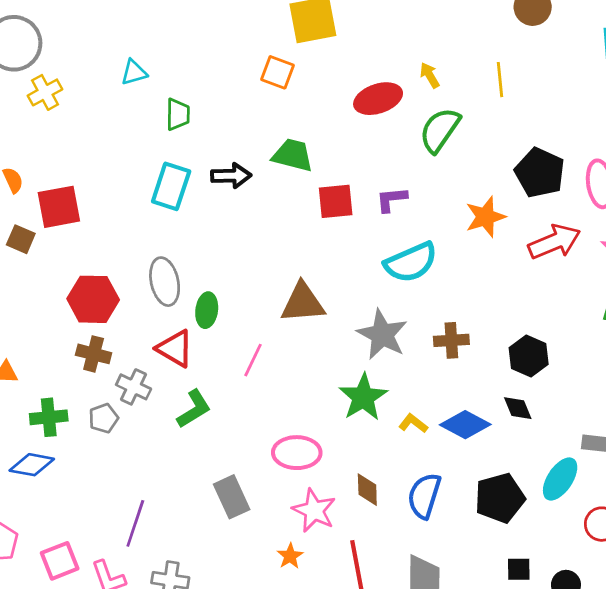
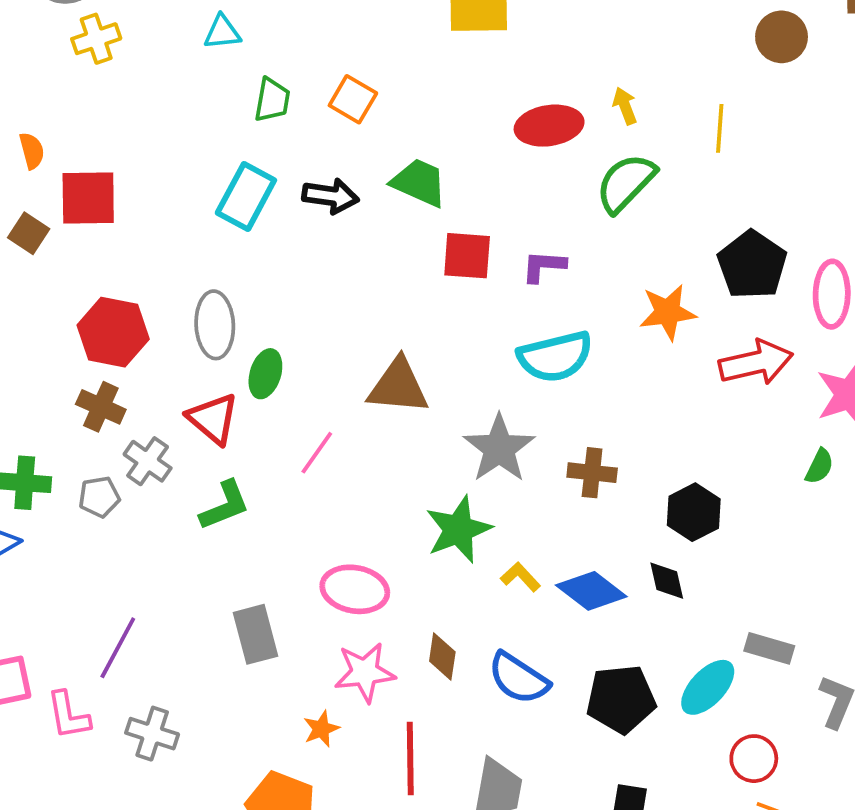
orange square: (277, 72) -> (353, 99), moved
blue semicircle: (424, 496) -> (518, 678), turned -84
pink star: (314, 510) -> (365, 672), turned 30

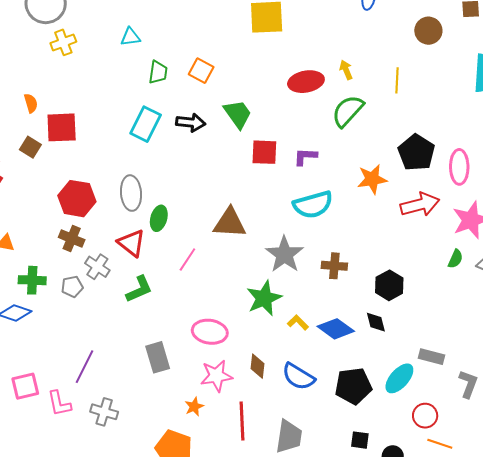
green trapezoid: (419, 183) -> (238, 114), turned 32

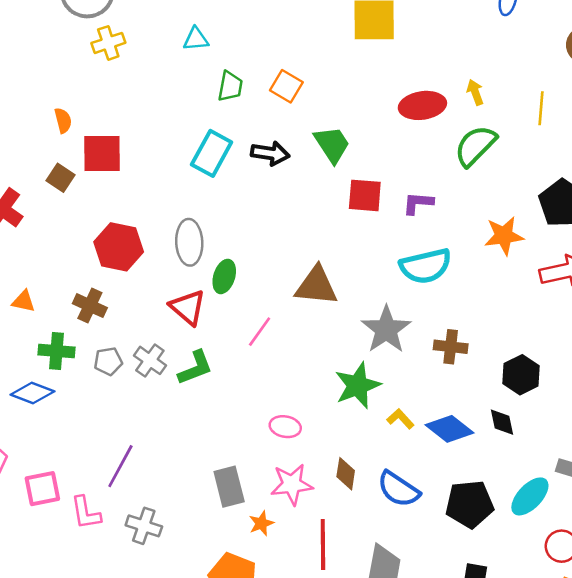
brown cross: (72, 239) -> (90, 306), moved
gray cross: (97, 267) -> (150, 360), moved
pink ellipse: (210, 332) -> (285, 427), size x0.7
gray rectangle: (158, 357) -> (229, 487), moved

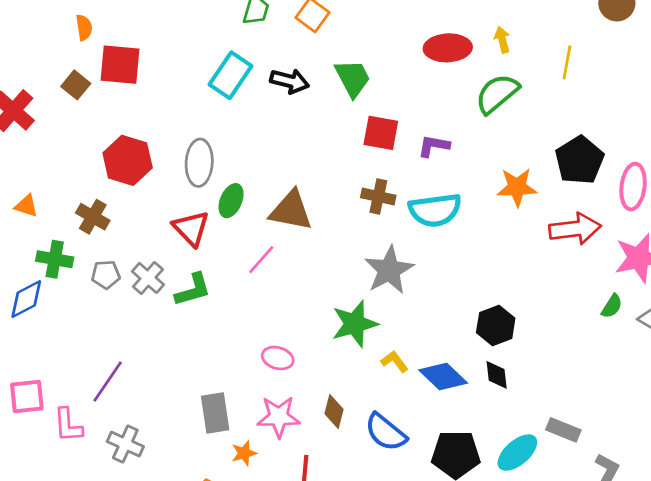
brown triangle: (316, 286) -> (291, 211), moved
brown cross: (451, 347) -> (378, 197), moved
black hexagon: (521, 375) -> (496, 325), moved
blue diamond: (32, 393) -> (26, 299), turned -54

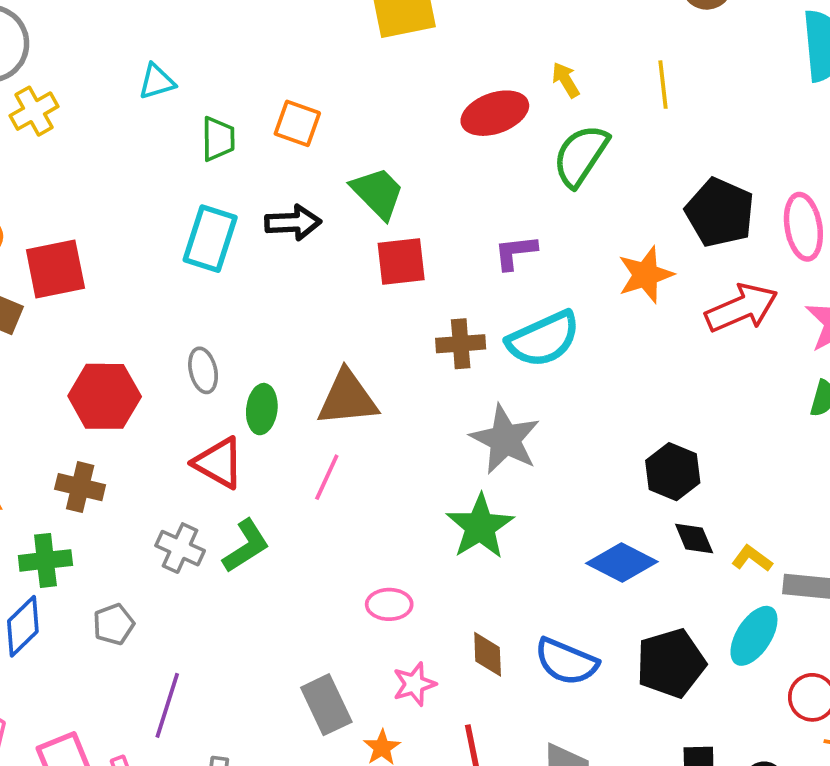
red square: (381, 133) -> (401, 262), moved
gray ellipse: (199, 163) -> (203, 370), size x0.7
gray pentagon: (106, 275) -> (114, 624), moved
yellow L-shape: (395, 362) -> (752, 558), moved
pink star: (279, 417) -> (414, 684), size x0.7

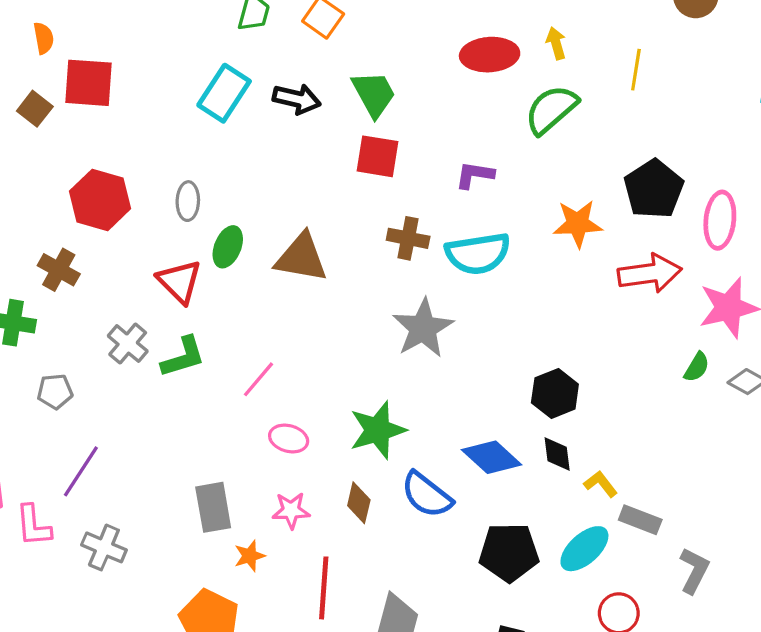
pink line: (327, 477) -> (258, 379), moved
green star: (480, 527) -> (378, 430), moved
blue semicircle: (566, 662) -> (427, 495), moved

